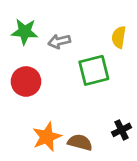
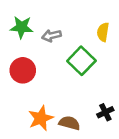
green square: (94, 70) -> (81, 61), turned -32

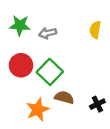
green square: (81, 61) -> (50, 72), moved
brown semicircle: (69, 123) -> (64, 97), moved

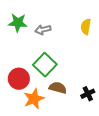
red circle: (21, 65) -> (19, 79), moved

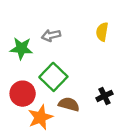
green star: (18, 23) -> (21, 48), moved
black cross: (88, 94) -> (104, 96), moved

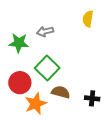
yellow semicircle: (102, 32) -> (88, 19), moved
black cross: (104, 96) -> (92, 98), moved, turned 32

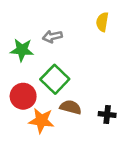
orange star: (36, 104) -> (41, 121), turned 30

